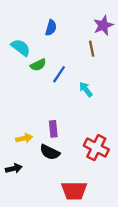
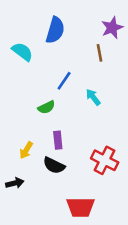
blue semicircle: (51, 28) -> (55, 30), size x1.5
green semicircle: (38, 65) -> (46, 107), moved
yellow arrow: (24, 138) -> (26, 150), turned 133

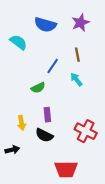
purple star: (112, 28) -> (80, 23), moved
blue semicircle: (55, 30) -> (45, 25), turned 90
brown line: (99, 53) -> (77, 55), moved
yellow arrow: (26, 150) -> (22, 123), turned -40

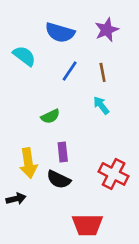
blue line: (53, 66) -> (70, 71), moved
yellow arrow: (22, 123) -> (28, 163), size x1.5

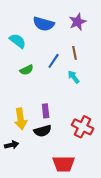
blue line: (70, 71) -> (54, 61), moved
green semicircle: (50, 116) -> (27, 70), moved
black semicircle: (59, 179) -> (43, 131), turned -42

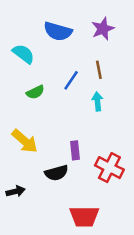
cyan arrow: (74, 77) -> (98, 101), turned 32
purple rectangle: (46, 111) -> (75, 150), moved
yellow arrow: (21, 119) -> (25, 141), moved, turned -40

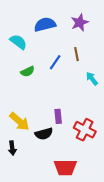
blue semicircle: (58, 31) -> (45, 24), turned 150
cyan arrow: (98, 101) -> (92, 79), moved, turned -32
yellow arrow: (25, 141) -> (19, 121), moved
black arrow: (15, 191) -> (12, 148), turned 96

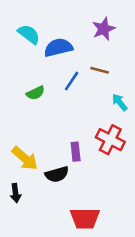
blue semicircle: (45, 24) -> (58, 48), moved
cyan semicircle: (18, 42) -> (29, 34), moved
brown line: (77, 54) -> (100, 70), turned -64
red cross: (85, 130) -> (110, 140), moved

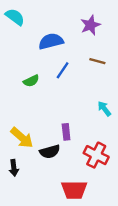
cyan semicircle: (29, 34) -> (15, 17), moved
brown line: (100, 70) -> (97, 61), moved
cyan arrow: (120, 102) -> (104, 109), moved
red cross: (110, 140) -> (96, 155), moved

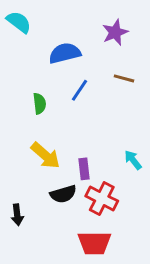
green semicircle: (31, 81) -> (39, 104), turned -70
cyan arrow: (104, 109) -> (133, 160), moved
yellow arrow: (22, 138) -> (45, 156), moved
red cross: (96, 155) -> (102, 199), moved

